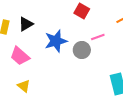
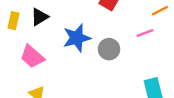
pink line: (98, 37) -> (145, 33), moved

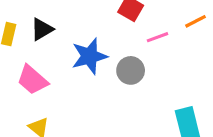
pink line: (145, 33) -> (157, 37), moved

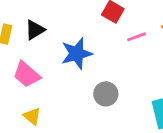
gray circle: (131, 70) -> (106, 94), moved

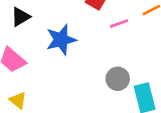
gray circle: (106, 94) -> (118, 79), moved

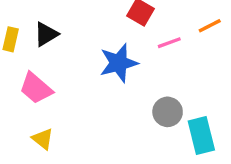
blue star: (61, 40) -> (119, 63), moved

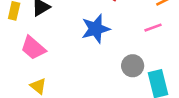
pink line: (169, 43) -> (153, 28), moved

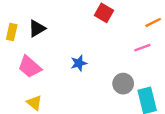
blue star: (96, 29) -> (79, 63), moved, size x0.6

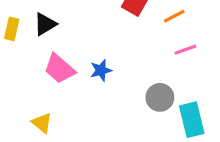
orange line: (153, 22) -> (174, 16), moved
pink trapezoid: (30, 67) -> (59, 69), moved

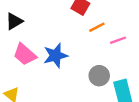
orange line: (174, 16) -> (97, 27), moved
blue star: (101, 70) -> (55, 56), size x1.5

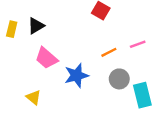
orange line: (97, 27) -> (109, 52), moved
blue star: (55, 56) -> (76, 75), moved

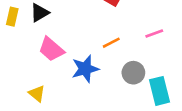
orange line: (109, 52) -> (111, 43), moved

